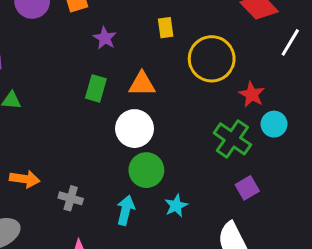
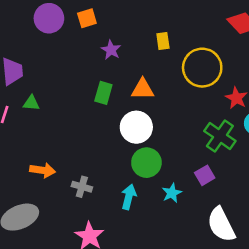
purple square: (247, 188) -> (205, 175), moved

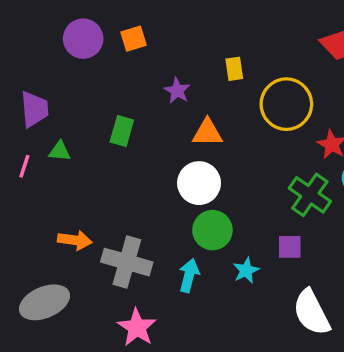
purple star: (111, 50) -> (177, 91), moved
green rectangle: (103, 93) -> (122, 131), moved
purple square: (205, 175) -> (290, 247), turned 30
gray cross: (82, 187) -> (127, 262), size x1.8

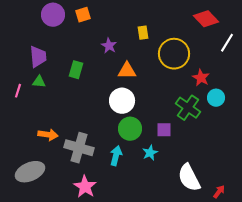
purple trapezoid: (34, 109) -> (38, 57), moved
purple square: (290, 247) -> (164, 130), moved

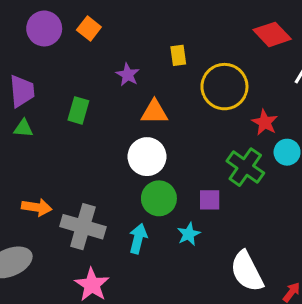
orange square: (83, 15) -> (89, 28), turned -35

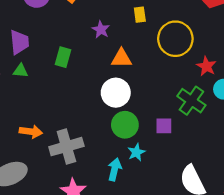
gray cross: (83, 227) -> (66, 147), turned -32
cyan star: (189, 234) -> (136, 152), moved
cyan arrow: (138, 239) -> (115, 169), moved

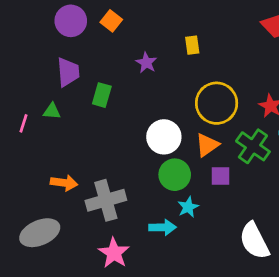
yellow circle: (175, 39) -> (217, 103), moved
purple trapezoid: (19, 42) -> (68, 72), moved
orange triangle: (121, 58) -> (207, 145), moved, turned -35
cyan arrow: (115, 169) -> (163, 227), turned 75

